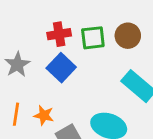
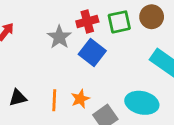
gray star: (17, 65) -> (59, 37), moved
orange star: (44, 115) -> (80, 99), turned -30

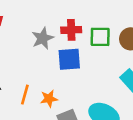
blue square: (92, 53) -> (69, 59), turned 35

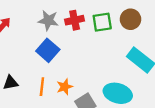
gray star: (43, 38) -> (48, 20), moved, turned -30
blue square: (69, 59) -> (48, 50), moved, turned -35

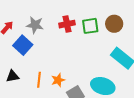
gray star: (48, 20) -> (35, 25), moved
blue square: (48, 50) -> (23, 45), moved

